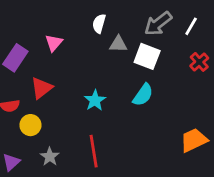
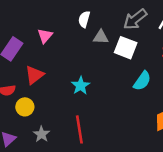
cyan semicircle: (143, 95) -> (142, 81), moved

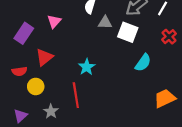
red line: (79, 129) -> (76, 95), moved

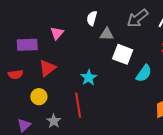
white square: (128, 32) -> (123, 54), moved
purple rectangle: (24, 33) -> (27, 45), turned 54
red semicircle: (19, 71) -> (16, 74), moved

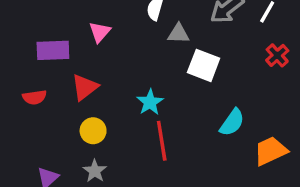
cyan semicircle: (144, 73) -> (232, 122), moved
yellow circle: (39, 97) -> (93, 131), moved
red line: (78, 105) -> (162, 141), moved

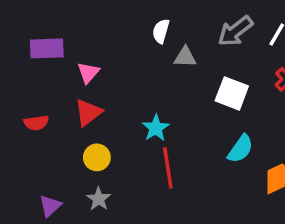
pink triangle: (100, 32) -> (88, 73), moved
purple rectangle: (53, 50) -> (47, 48), moved
white square: (204, 65) -> (232, 93), moved

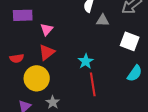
yellow circle: (97, 157) -> (37, 78), moved, size x1.6

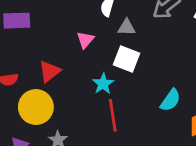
pink triangle: (47, 29) -> (85, 40), moved
white square: (130, 41) -> (126, 59), moved

